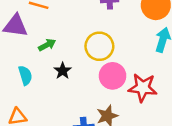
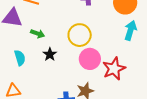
green arrow: (47, 45) -> (38, 34), turned 48
red star: (143, 88) -> (114, 69), turned -30

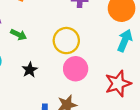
black star: (50, 54) -> (30, 70), moved
red star: (114, 69) -> (118, 84), moved

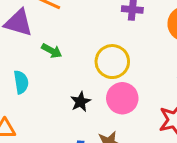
black star: (30, 70) -> (81, 102), moved

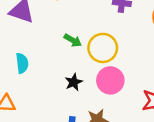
green arrow: (52, 51) -> (73, 40), moved

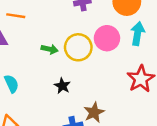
pink circle: (110, 80) -> (107, 38), moved

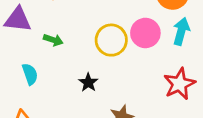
green arrow: (50, 49) -> (53, 40), moved

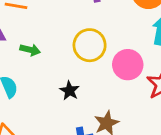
pink circle: (145, 33) -> (128, 65), moved

